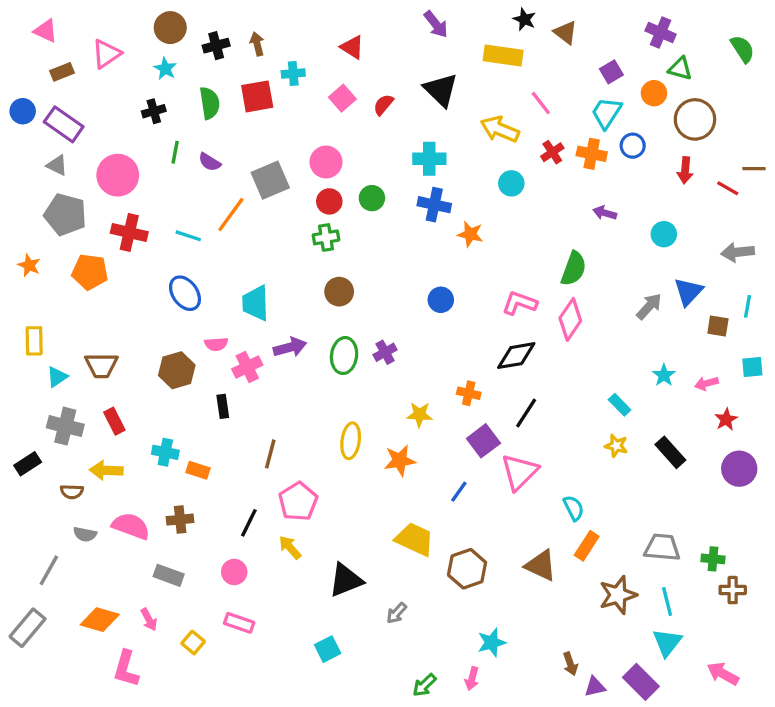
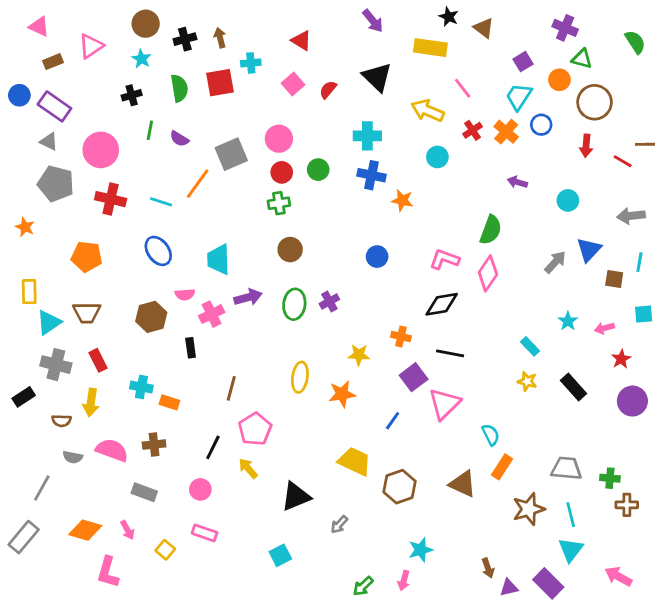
orange cross: (592, 154) -> (506, 132), turned 30
orange pentagon: (90, 272) -> (87, 257), moved
cyan triangle: (57, 377) -> (49, 322), size x1.4
black line: (526, 413) -> (450, 353), turned 68
yellow arrow: (106, 470) -> (91, 402), turned -84

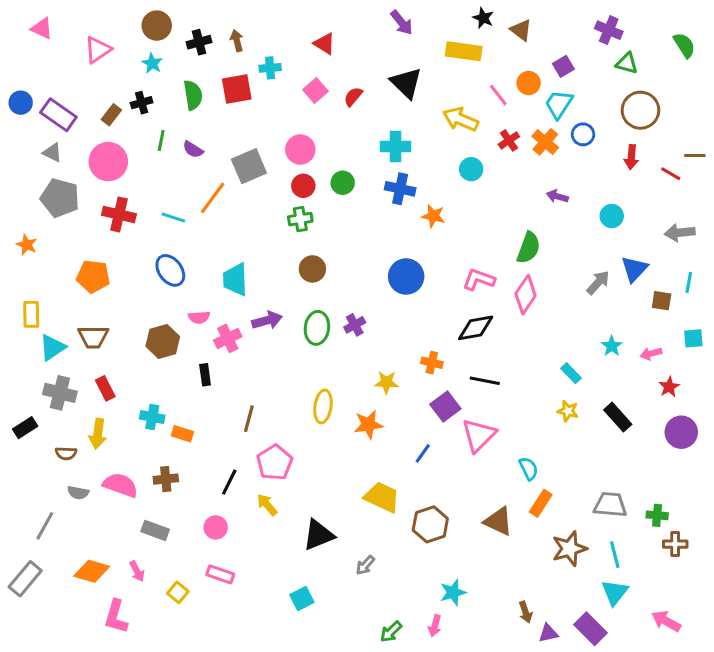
brown rectangle: (53, 62) -> (111, 115), moved, turned -30
orange circle: (559, 80) -> (529, 83), moved
blue circle: (377, 257) -> (406, 276), size x1.5

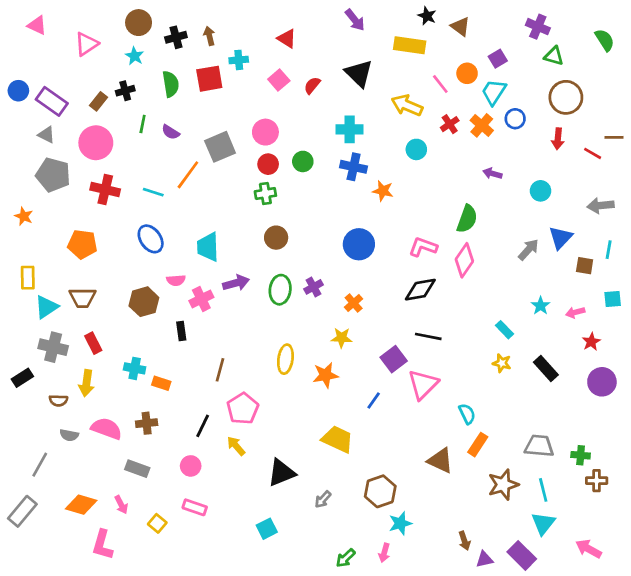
orange cross: (432, 363) -> (354, 303), moved, turned 36
brown hexagon: (430, 524) -> (380, 491), moved

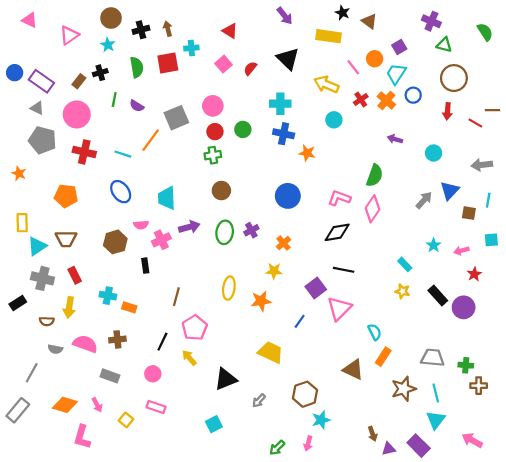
purple circle: (602, 382) -> (464, 307), moved

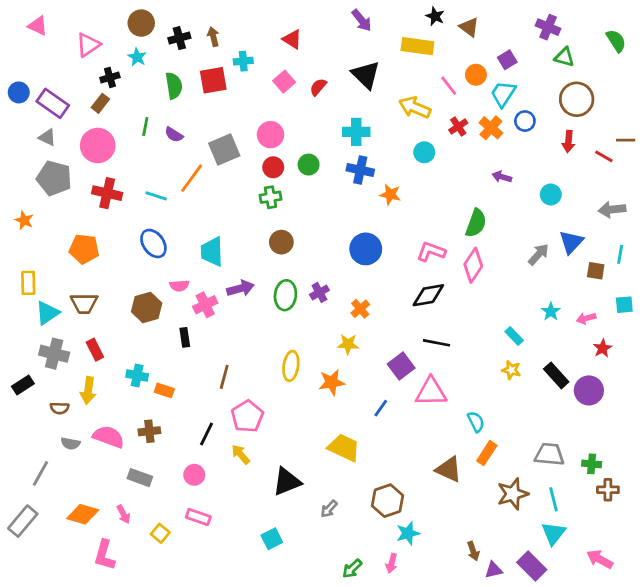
black cross: (100, 73) -> (110, 77), moved
pink triangle: (339, 308) -> (431, 392), turned 44

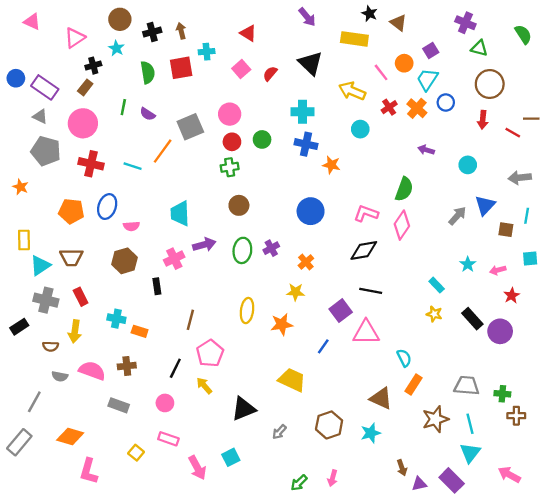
blue ellipse: (153, 243) -> (107, 207), moved, turned 55
pink semicircle: (179, 286) -> (131, 226), moved
pink arrow: (124, 514) -> (197, 468), moved, size x1.5
cyan star: (408, 533) -> (371, 433), moved

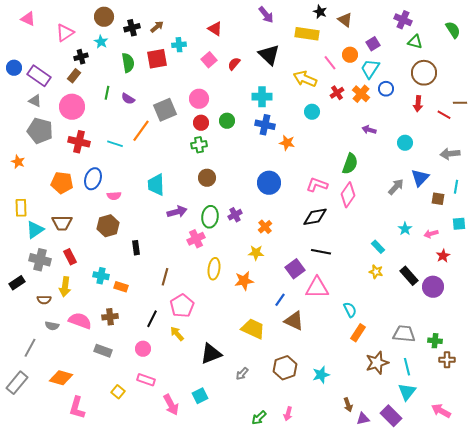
brown arrow: (181, 31) -> (157, 27), turned 64
pink cross: (174, 259) -> (196, 239), moved
brown triangle: (381, 398) -> (294, 321), moved

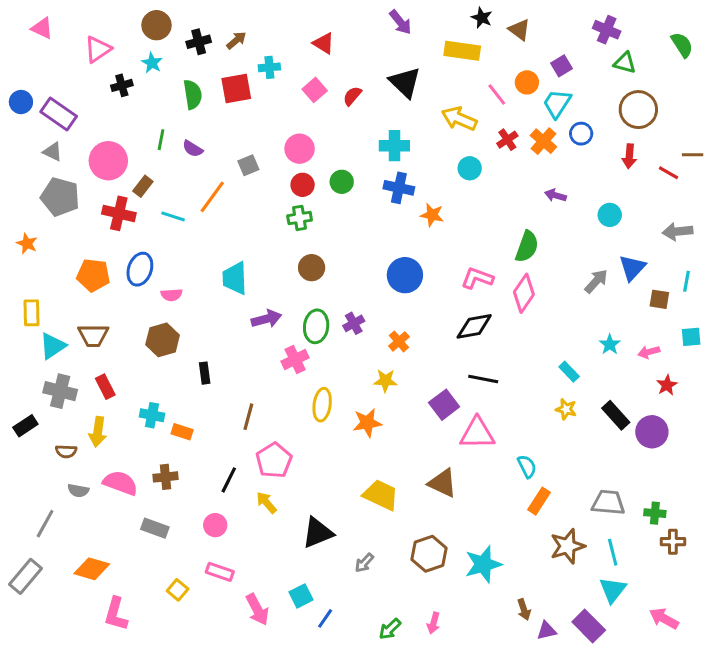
brown rectangle: (74, 76) -> (143, 186), moved
gray square: (165, 110) -> (248, 165), size x0.6
blue line: (280, 300) -> (325, 618), moved
cyan star: (321, 375) -> (483, 564), size x1.4

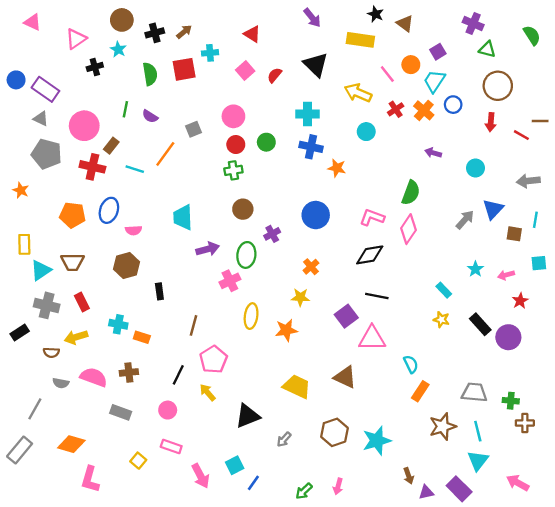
purple cross: (354, 323) -> (272, 234), moved
yellow arrow: (98, 432) -> (76, 337), turned 65

